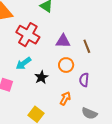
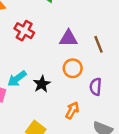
red cross: (28, 35) -> (24, 31), size x0.7
cyan arrow: (23, 63) -> (17, 79), moved

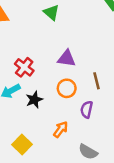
red cross: (24, 31) -> (24, 67), moved
brown line: (99, 44) -> (96, 81), moved

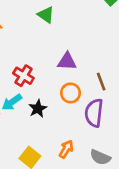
purple semicircle: (87, 109) -> (94, 113), size x1.5
orange arrow: (61, 129) -> (66, 149), moved

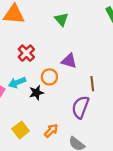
red cross: (23, 76) -> (26, 53), moved
orange circle: (71, 93) -> (49, 77), moved

